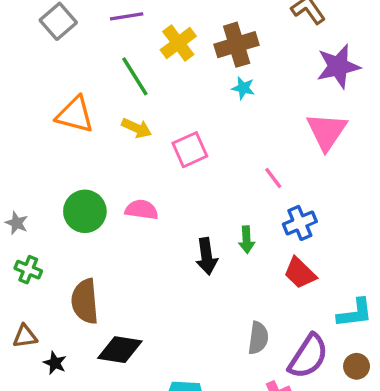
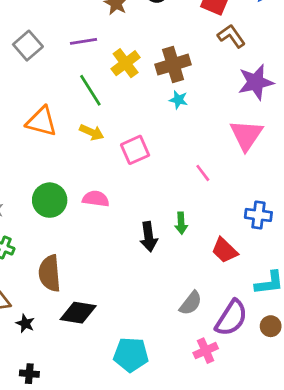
blue cross: (300, 223) -> (258, 215), moved, turned 30
gray semicircle: (258, 338) -> (191, 303), turned 30

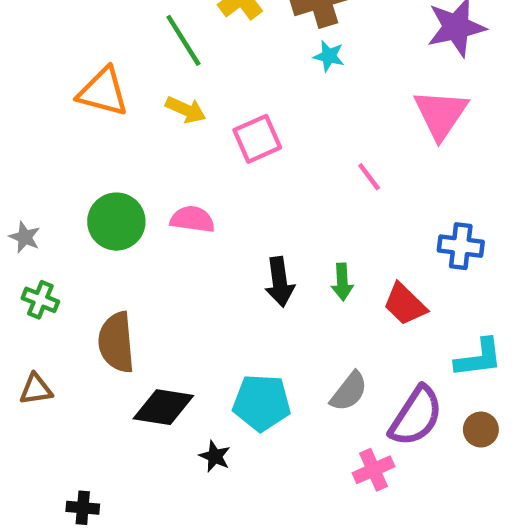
green arrow: (181, 223) -> (342, 282), moved
black star: (25, 323) -> (215, 456), moved
cyan pentagon: (131, 355) -> (262, 403), moved

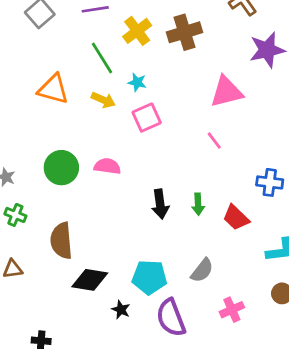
cyan star: (329, 56) -> (137, 82), moved
pink triangle: (441, 114) -> (226, 92), moved, turned 42
purple semicircle: (416, 416) -> (171, 318), moved, turned 126
pink cross: (374, 470) -> (232, 310), moved

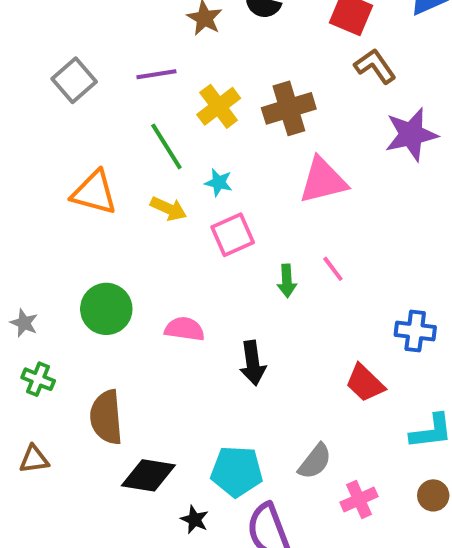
pink triangle: (226, 92) -> (323, 181), moved
pink semicircle: (107, 166) -> (184, 329), moved
green arrow: (198, 204) -> (287, 281), moved
pink cross: (232, 310) -> (359, 499), moved

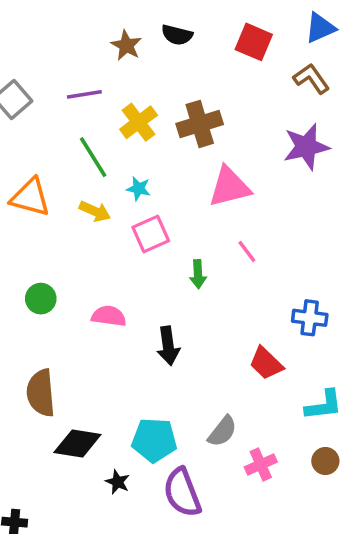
brown L-shape: (375, 66) -> (311, 79), moved
pink line: (333, 269) -> (247, 251), moved
green circle: (106, 309) -> (41, 299), size x0.7

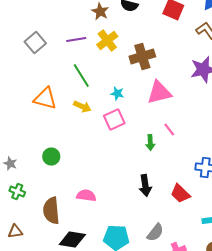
yellow cross: (139, 122) -> (107, 40), moved
cyan star: (139, 189) -> (117, 94), moved
green arrow: (198, 274) -> (150, 142), moved
pink semicircle: (109, 316) -> (86, 196), moved
black arrow: (168, 346) -> (145, 186), moved

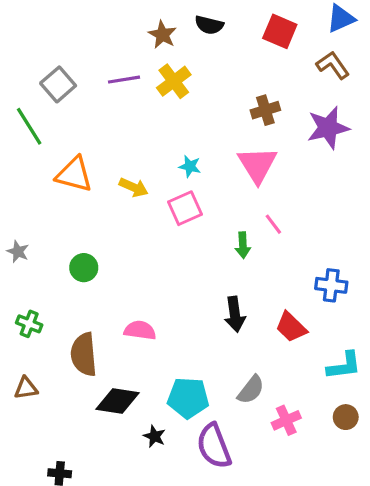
brown cross: (142, 56) -> (265, 110), moved, size x0.7
green line: (81, 76) -> (29, 126), moved
pink triangle: (159, 92) -> (257, 165), turned -48
gray star: (10, 164) -> (18, 252), moved

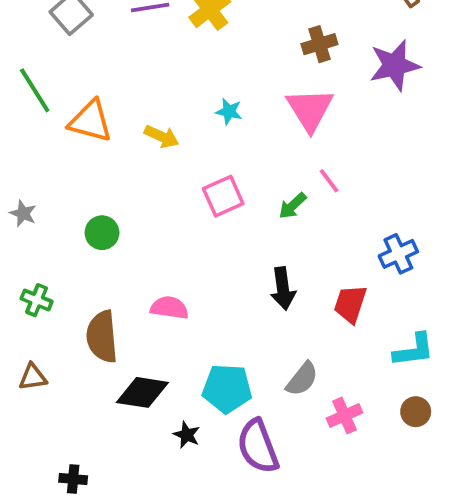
green line: (29, 126) -> (35, 90), moved
pink square: (185, 208) -> (223, 196), moved
green arrow: (243, 245) -> (293, 206), turned 50
blue cross: (331, 285) -> (398, 254), turned -32
red trapezoid: (291, 327) -> (350, 304), turned 64

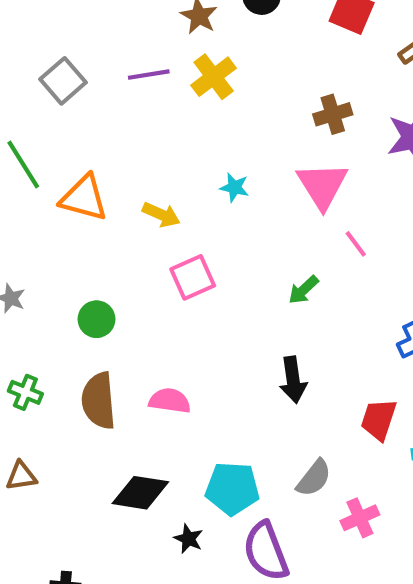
pink line: (329, 181) -> (356, 244), moved
pink square: (223, 196) -> (193, 277), moved
red trapezoid: (350, 304) -> (379, 420), moved
brown semicircle: (102, 337) -> (99, 401), moved

